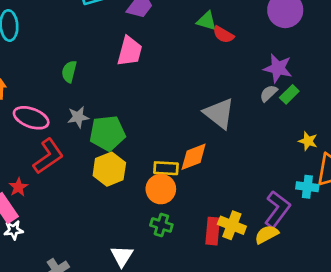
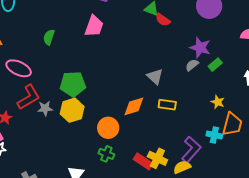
green rectangle: (289, 94) -> (215, 65), moved
gray triangle: (219, 113) -> (155, 77), size x0.7
gray star: (78, 117) -> (45, 108), moved
yellow rectangle: (166, 168) -> (167, 105), moved
red rectangle: (213, 231) -> (143, 161), turned -66

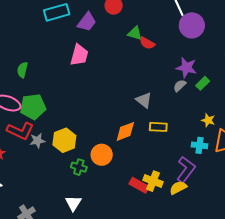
green semicircle: (49, 37) -> (22, 70), moved
green pentagon: (73, 84) -> (33, 107), moved
red L-shape: (29, 97) -> (20, 131), turned 60
cyan cross: (214, 135) -> (200, 145), moved
green cross: (106, 154) -> (79, 167), moved

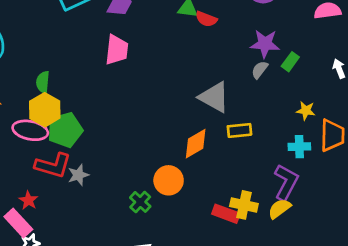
gray triangle: (144, 100) -> (214, 97), size x1.4
yellow hexagon: (64, 140) -> (45, 110), moved
green cross: (79, 167) -> (140, 202), turned 35

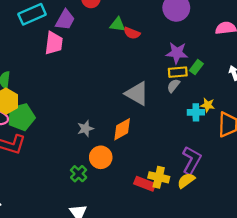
pink trapezoid: (117, 50) -> (54, 43), moved
gray semicircle: (260, 70) -> (173, 86), moved
yellow rectangle: (239, 130) -> (178, 72), moved
cyan cross: (299, 147) -> (196, 112), moved
gray star: (78, 175) -> (85, 129), moved

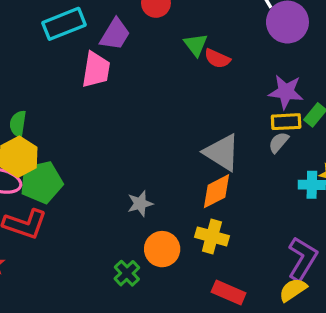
green triangle: (118, 25) -> (196, 45), turned 42
orange diamond: (122, 129) -> (217, 191), moved
yellow cross: (159, 177) -> (212, 236), moved

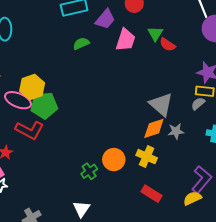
pink trapezoid: (96, 70) -> (126, 40), moved
green semicircle: (18, 124) -> (81, 44), moved, turned 49
gray star: (140, 204) -> (176, 131), moved

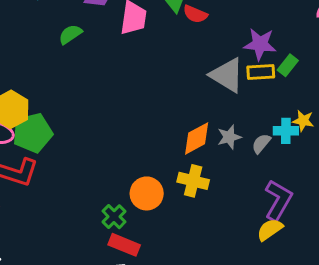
gray triangle: (161, 104) -> (227, 75), moved
gray semicircle: (198, 104) -> (261, 144), moved
red rectangle: (152, 194) -> (124, 245), moved

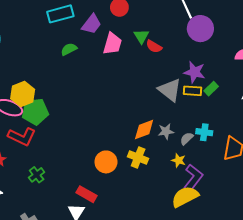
yellow star: (303, 121) -> (179, 160), moved
green cross: (114, 217) -> (37, 175), moved
yellow semicircle: (270, 230) -> (185, 197), size x1.5

